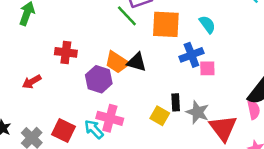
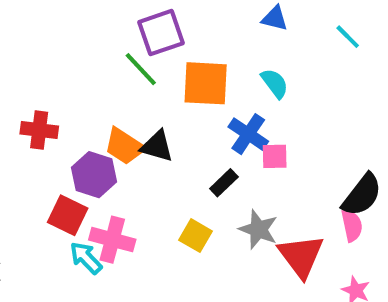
blue cross: (191, 55) -> (248, 134), turned -35
black rectangle: (176, 102) -> (224, 183), moved, turned 49
red square: (63, 130) -> (68, 215), moved

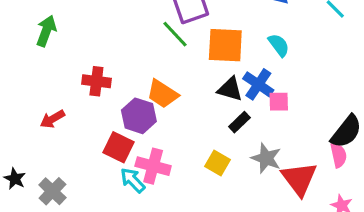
black triangle: (157, 146) -> (230, 89), moved

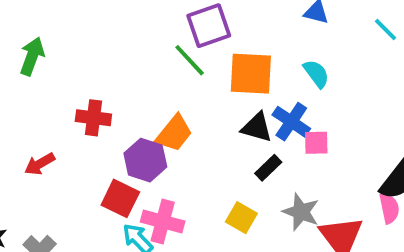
orange trapezoid: (162, 94) -> (174, 133), turned -84

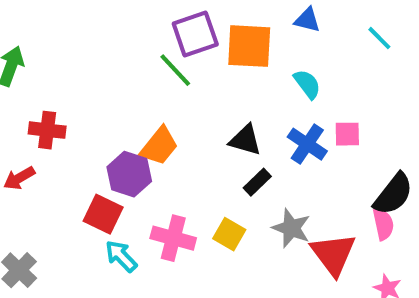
orange square: (251, 74) -> (249, 46), moved
red cross: (93, 118) -> (47, 130), moved
blue cross: (291, 122) -> (307, 144), moved
pink square: (316, 143) -> (347, 134), moved
pink cross: (163, 222) -> (173, 238), moved

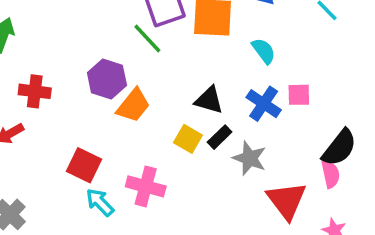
purple hexagon: (129, 174) -> (107, 79), moved
gray star: (291, 228) -> (250, 158), moved
yellow square: (229, 234) -> (188, 139), moved

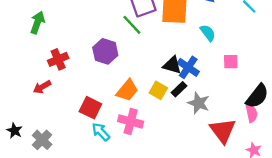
red cross: (35, 91) -> (58, 59), turned -30
blue cross: (264, 104) -> (188, 67), moved
orange trapezoid: (133, 105) -> (127, 90), moved

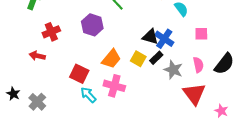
red arrow: (42, 87) -> (37, 56), turned 42
pink semicircle: (251, 113) -> (198, 65), moved

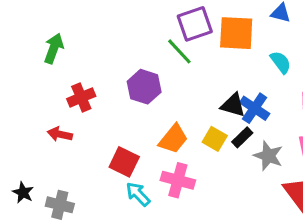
gray cross: (37, 102) -> (60, 205), turned -30

